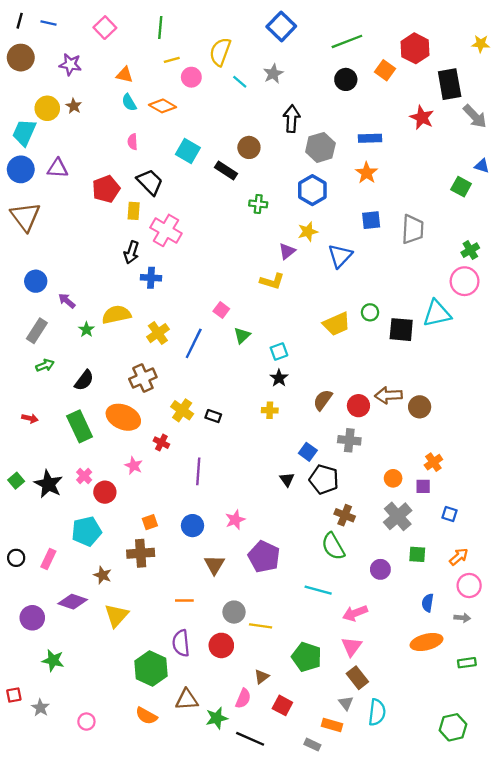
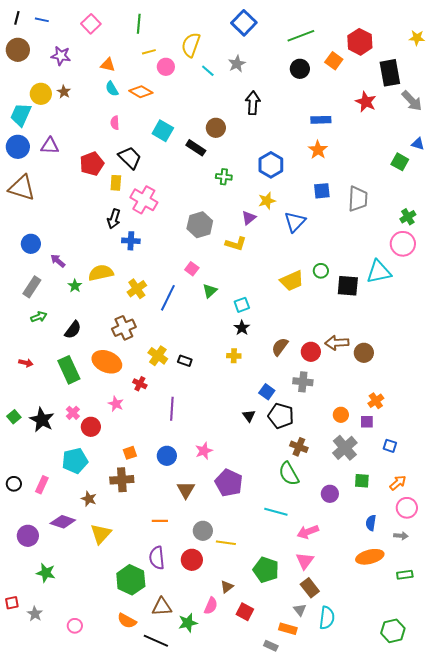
gray hexagon: (320, 147) -> (200, 225), moved
brown triangle: (25, 217) -> (22, 188), turned -36
black line: (250, 739) -> (156, 641), moved

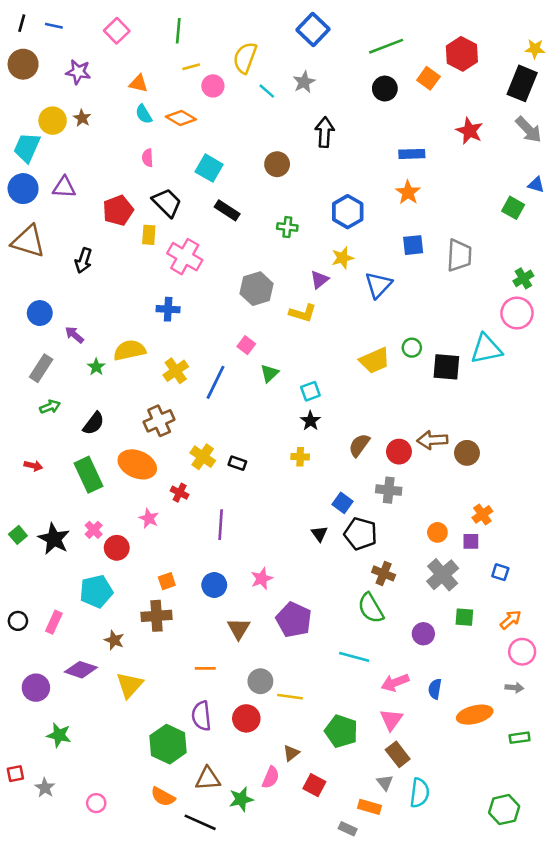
black rectangle: (390, 73) -> (522, 83), moved, turned 32
black rectangle: (196, 148) -> (227, 210), moved
black arrow: (114, 219) -> (83, 260), moved
blue semicircle: (371, 523) -> (435, 689), moved

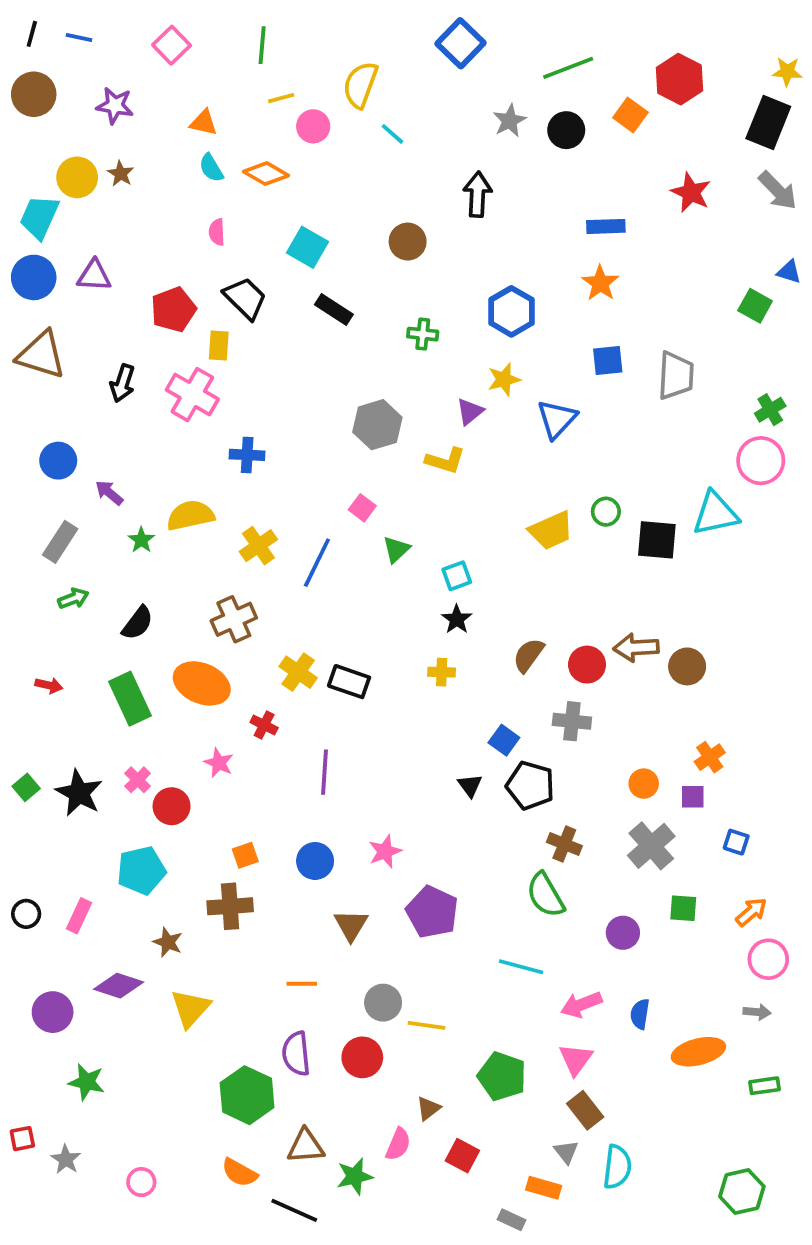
gray star: (304, 82) -> (510, 121), moved
pink cross: (185, 257) -> (192, 395), moved
black rectangle: (237, 463) -> (349, 682), size x1.5

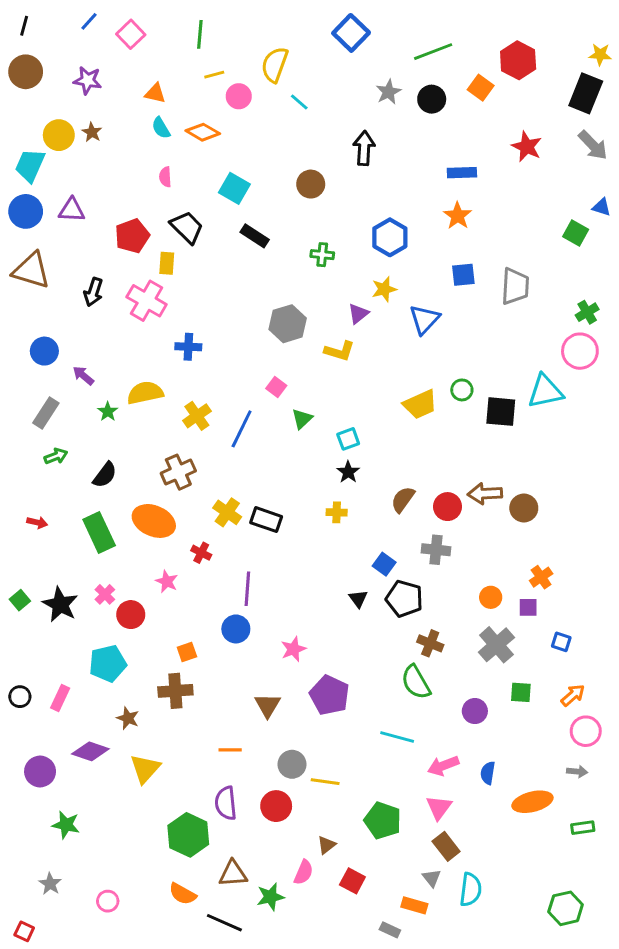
blue line: (79, 38) -> (89, 21), moved, turned -60
blue circle: (315, 861) -> (236, 629), moved
red square: (22, 1139) -> (24, 931), moved, turned 36

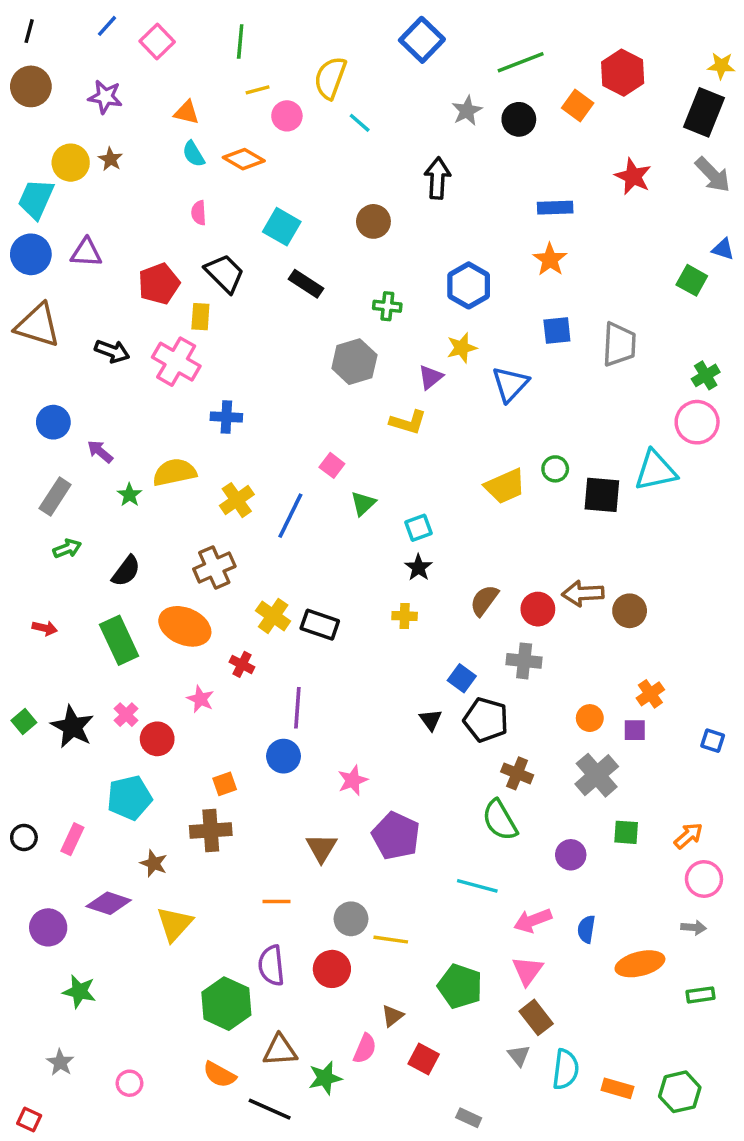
black arrow: (93, 292) -> (112, 351), turned -88
gray hexagon: (288, 324) -> (354, 362), moved
blue square: (561, 642) -> (713, 741), moved
orange rectangle: (414, 905) -> (617, 1088), moved

